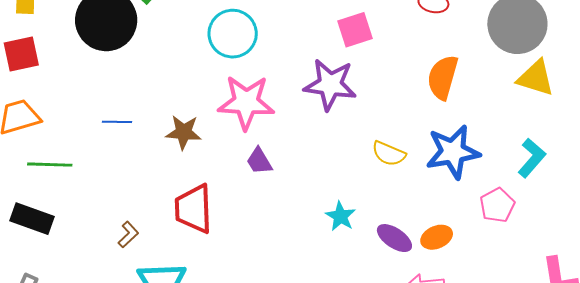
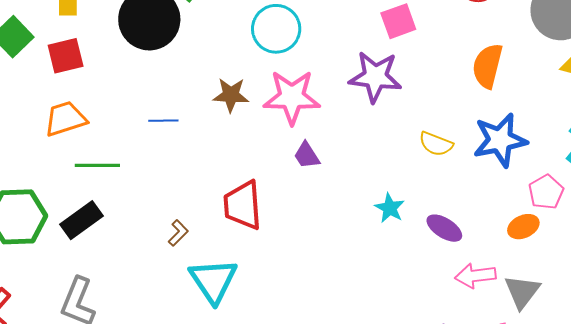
brown star: (184, 132) -> (231, 95), moved
black rectangle: (32, 219) -> (81, 220), turned -54
orange ellipse: (437, 237) -> (523, 227), moved

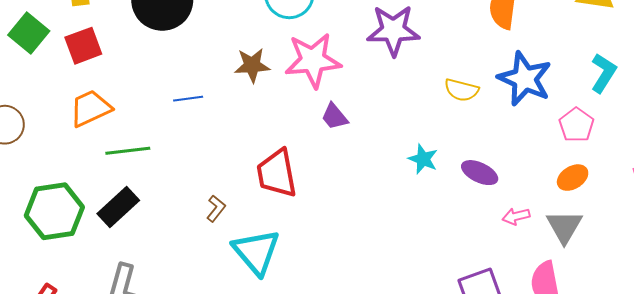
blue star: (500, 140) -> (525, 79), turned -30
orange ellipse: (523, 227) -> (573, 178), moved
pink arrow: (475, 276) -> (516, 216), size x0.7

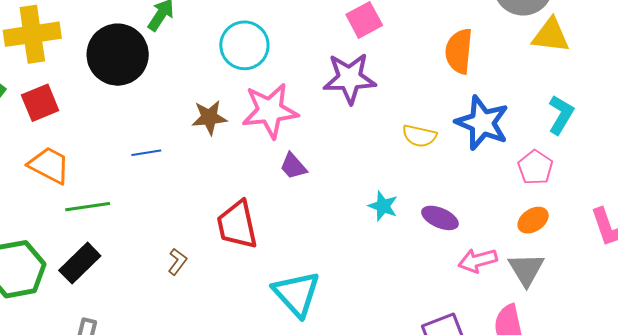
orange trapezoid: (90, 108) -> (49, 165), turned 54
pink arrow: (516, 216) -> (478, 260), size x1.4
cyan triangle: (256, 252) -> (296, 294), moved

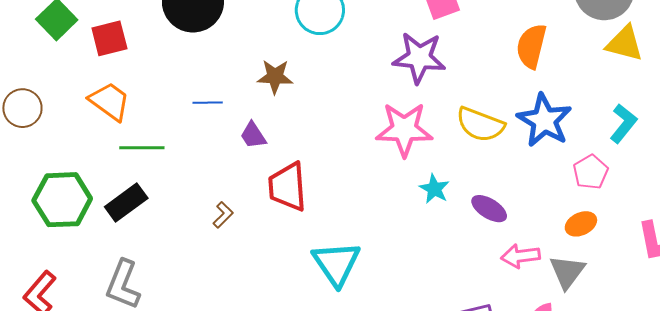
pink star: (270, 111) -> (404, 129), moved
yellow semicircle: (419, 136) -> (480, 124), size x1.4
purple trapezoid: (293, 166) -> (253, 135), moved

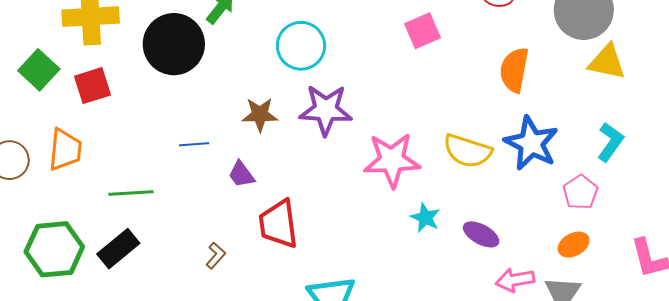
purple star: (419, 58) -> (326, 110), moved
orange trapezoid: (110, 101) -> (65, 150), moved, turned 63

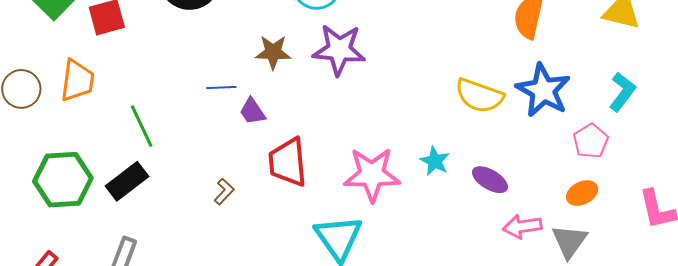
blue line: (194, 144) -> (221, 88), moved
pink star: (392, 160) -> (372, 175), moved
green line: (131, 193) -> (142, 126), turned 66

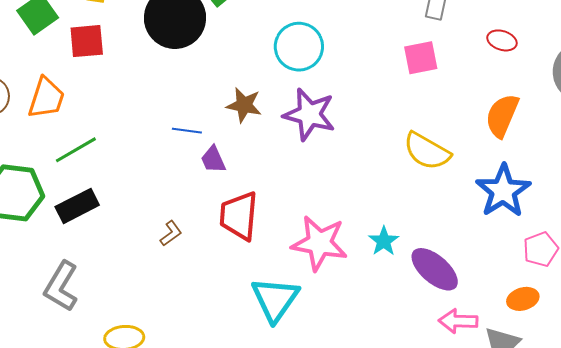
yellow semicircle: (479, 96) -> (427, 151), moved
green line: (142, 126) -> (76, 150), moved, turned 75
purple ellipse: (490, 180) -> (435, 269), size x1.4

